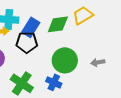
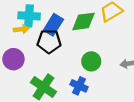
green circle: (65, 60) -> (91, 61), size x0.7

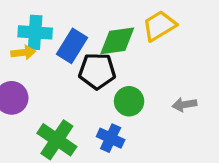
black pentagon: (49, 41) -> (97, 71), moved

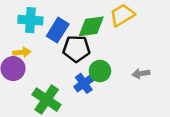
yellow arrow: (23, 53) -> (22, 52), moved
blue cross: (111, 138) -> (84, 83), moved, turned 30

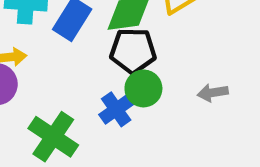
black pentagon: (76, 49) -> (133, 51), moved

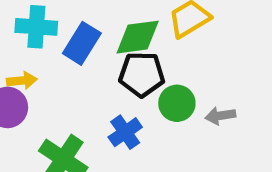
green circle: (143, 88) -> (177, 103), moved

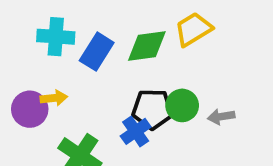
black pentagon: (142, 74) -> (152, 109), moved
yellow arrow: (22, 81) -> (54, 98), moved

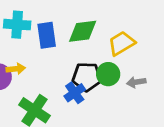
yellow trapezoid: (193, 29) -> (122, 43), moved
blue rectangle: (97, 52) -> (47, 35), turned -40

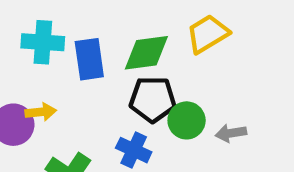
yellow trapezoid: (122, 43) -> (208, 34), moved
black pentagon: (87, 77) -> (153, 99), moved
blue cross: (75, 93) -> (134, 150), turned -30

